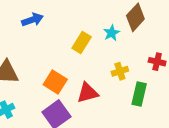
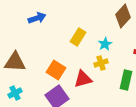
cyan star: (112, 33) -> (105, 44), moved
yellow cross: (120, 71) -> (101, 63), moved

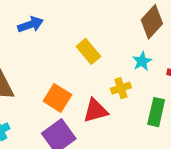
yellow rectangle: (78, 37) -> (88, 51), turned -72
cyan star: (105, 44) -> (142, 61), moved

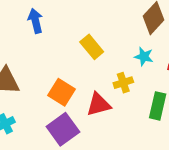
blue arrow: (31, 25) -> (35, 21), turned -85
cyan star: (142, 61) -> (144, 57), turned -30

